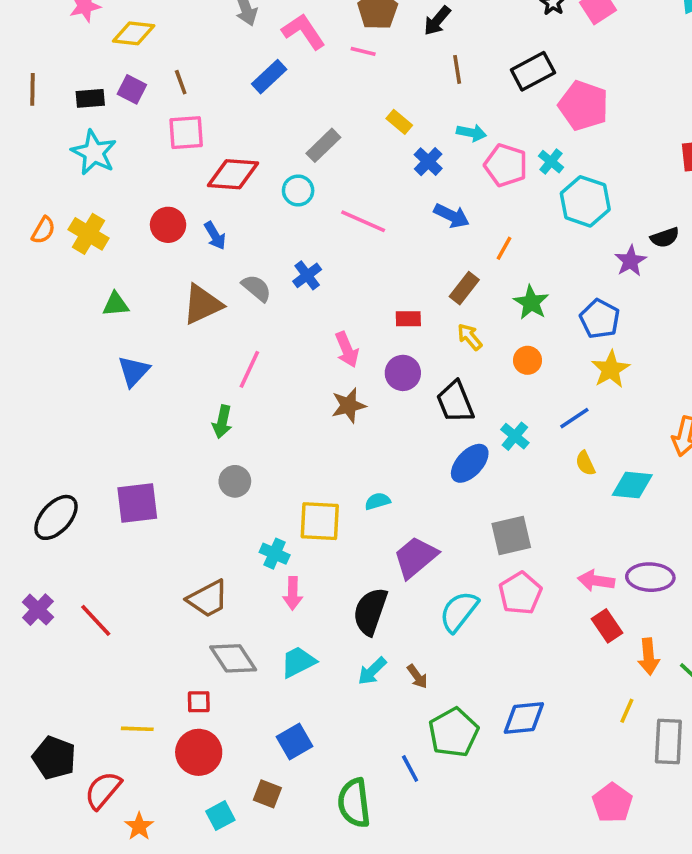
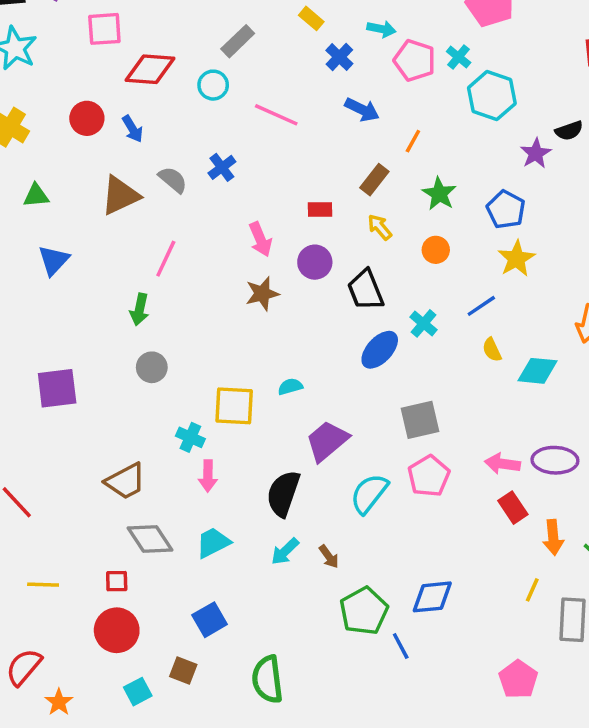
yellow line: (137, 729) -> (43, 585), moved
blue line: (410, 769) -> (401, 646), moved

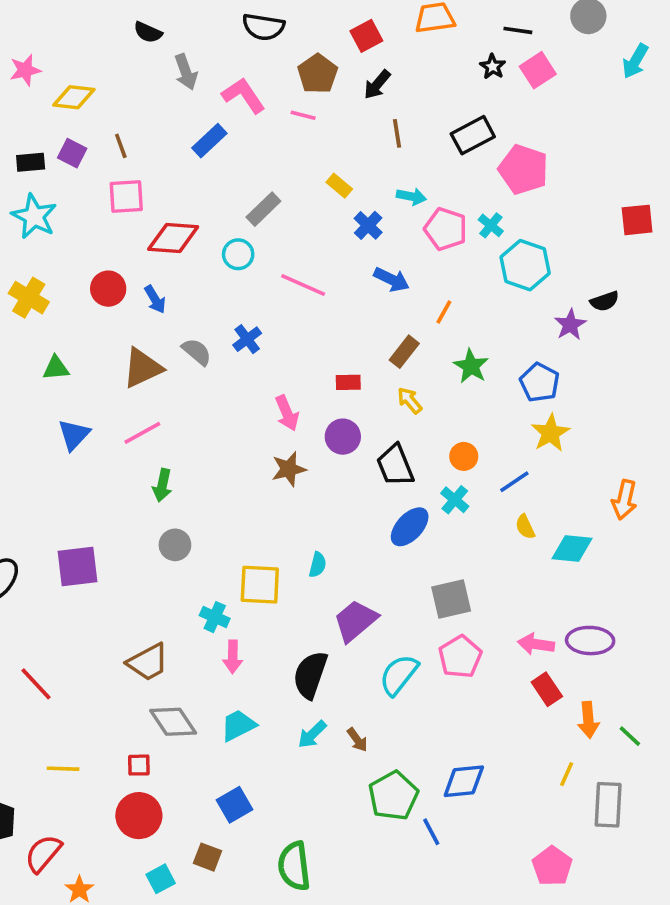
orange circle: (436, 250) -> (464, 456), moved
pink line: (166, 259) -> (142, 433), moved, turned 36
cyan semicircle: (290, 387) -> (318, 565), turned 120

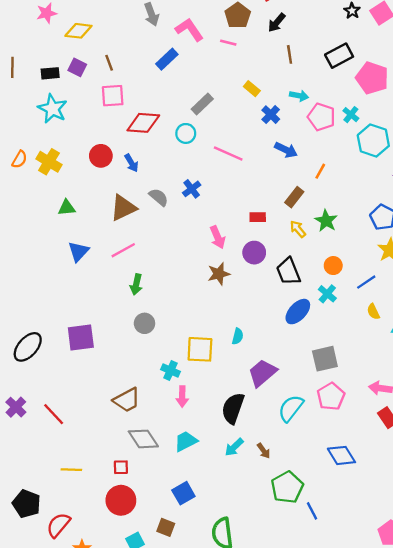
green star: (471, 366) -> (326, 221), moved
blue diamond: (464, 781) -> (341, 455), moved, turned 64

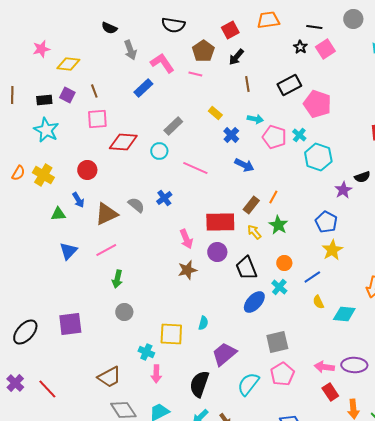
blue arrow: (132, 163) -> (78, 200), moved
orange line: (320, 171) -> (273, 197), moved
red rectangle: (258, 217) -> (220, 222), size x2.0

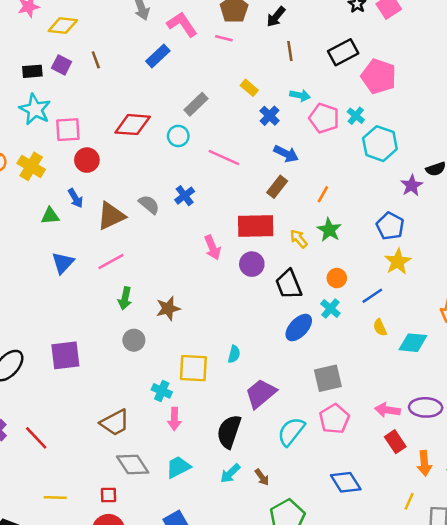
pink square: (97, 119) -> (68, 130), moved
brown rectangle: (251, 205) -> (277, 187), moved
brown star: (187, 270) -> (168, 308), moved

